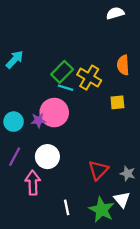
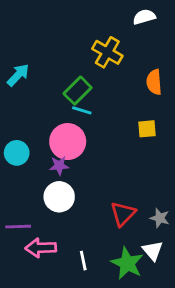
yellow cross: (89, 78) -> (107, 52), moved
purple star: (38, 120) -> (59, 166), moved
purple line: (15, 157) -> (18, 227), moved, turned 60
pink arrow: (33, 183) -> (41, 248), moved, turned -90

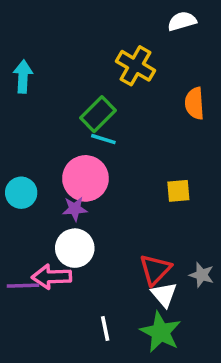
cyan arrow: (18, 75) -> (23, 77), moved, turned -40
yellow square: (147, 129) -> (178, 191), moved
pink arrow: (41, 248) -> (52, 277), moved
white triangle: (153, 251) -> (164, 295), moved

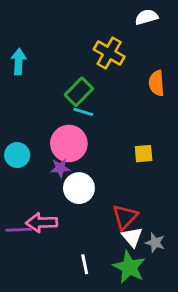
white circle: (75, 248) -> (79, 188), moved
gray star: (202, 275) -> (155, 243), moved

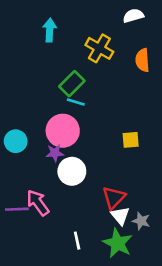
cyan arrow: (19, 62) -> (50, 30), moved
orange semicircle: (157, 83) -> (142, 60), moved
pink arrow: (42, 223) -> (38, 203), turned 56

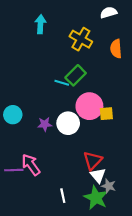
green rectangle: (72, 84) -> (76, 75), moved
pink circle: (63, 131) -> (89, 106), moved
white circle: (72, 171) -> (68, 123), moved
gray star: (141, 221) -> (109, 186), moved

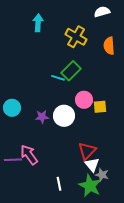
pink circle: (89, 106) -> (84, 100), size x0.7

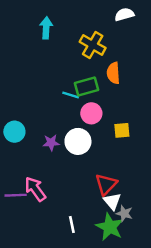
orange semicircle: (109, 46) -> (113, 73), moved
green rectangle: (71, 71) -> (86, 86), turned 30
pink circle: (84, 100) -> (91, 113), moved

